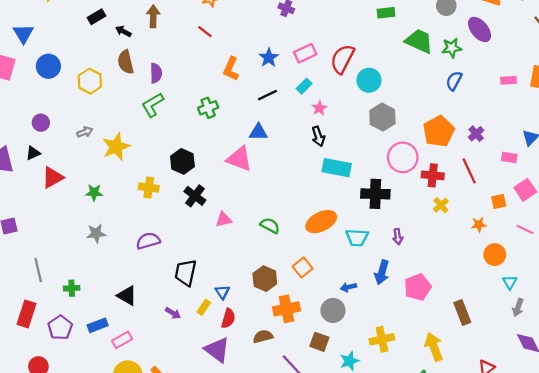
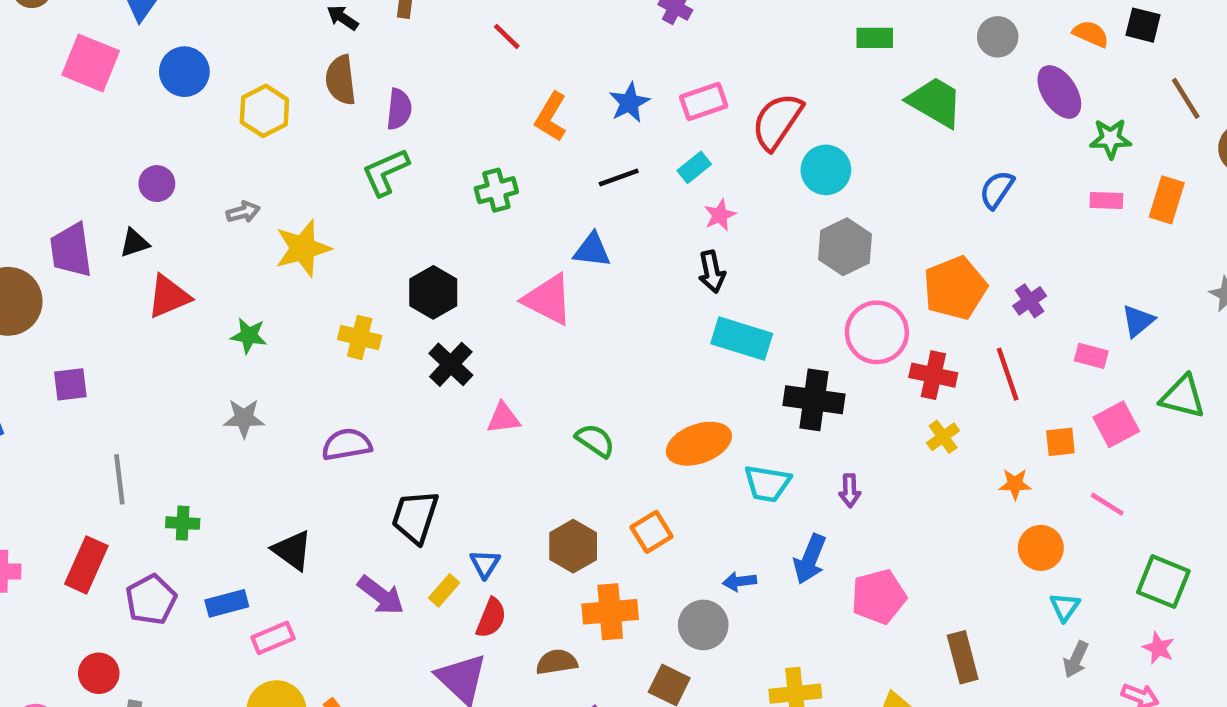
green star: (452, 48) -> (1111, 139), moved
purple arrow: (173, 313) -> (381, 595), size x1.5

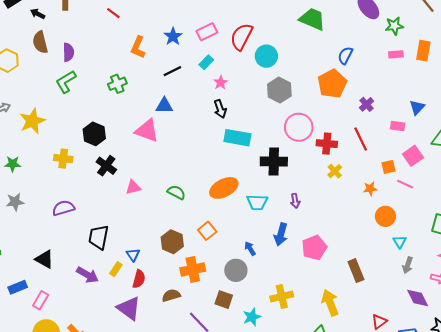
orange pentagon: (955, 288) -> (332, 84), moved
pink line: (1107, 504) -> (405, 184), moved
blue arrow: (740, 581) -> (250, 248), turned 72
pink rectangle: (273, 638) -> (41, 300), turned -30

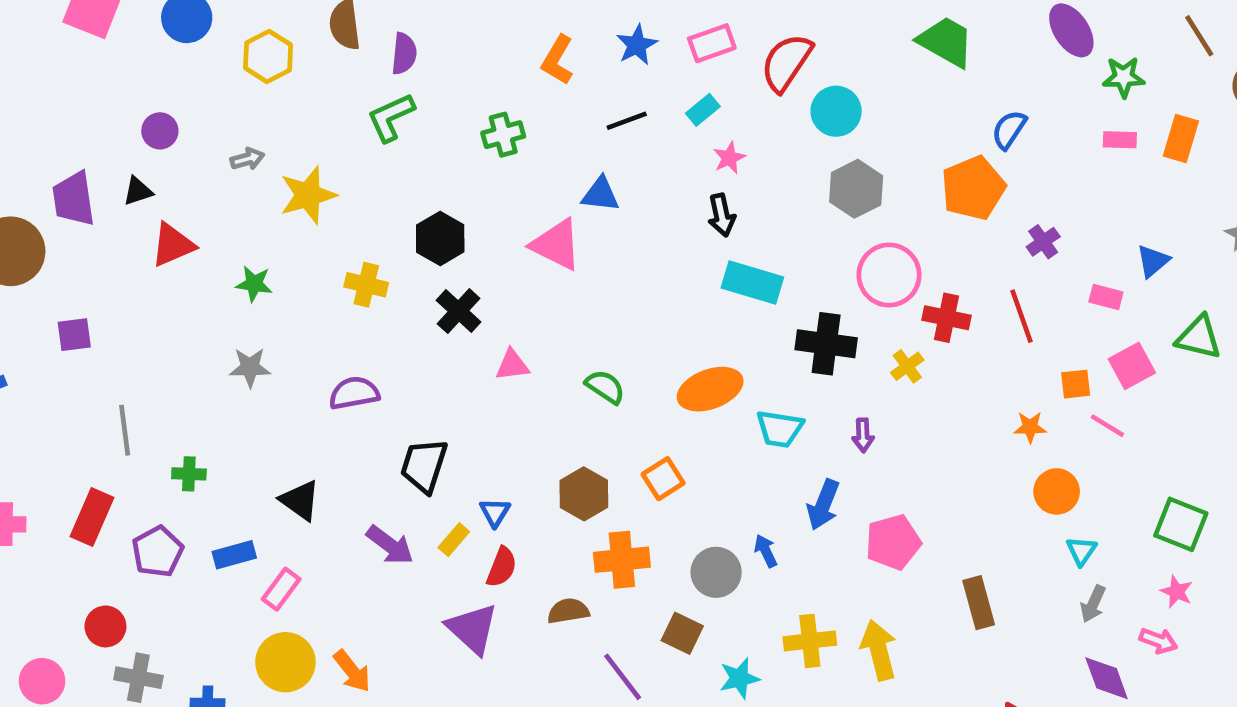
yellow cross: (335, 171) -> (907, 366), moved
blue arrow: (250, 248) -> (766, 551), moved
yellow arrow: (330, 303) -> (879, 650), moved

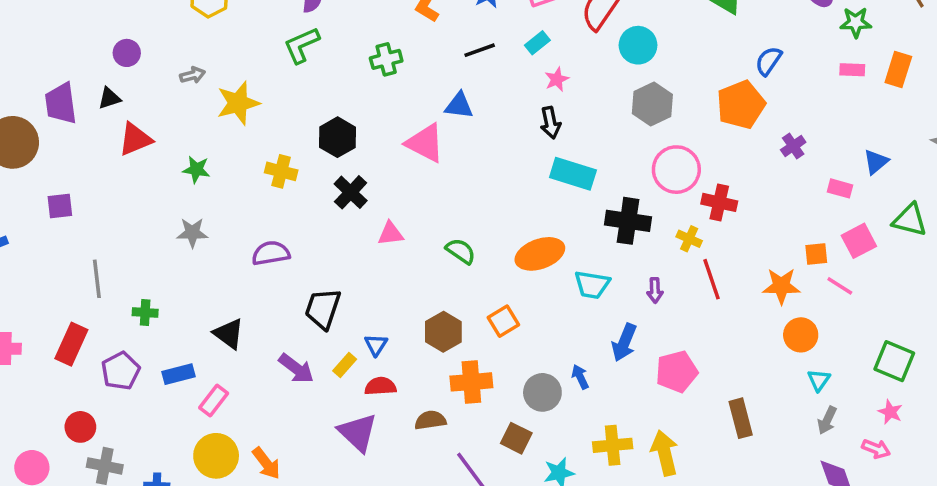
red line: (1022, 316) -> (711, 279), moved
yellow cross: (907, 366) -> (689, 239), turned -30
orange star: (1030, 427) -> (781, 286), size x1.5
red semicircle: (502, 567) -> (380, 386), turned -116

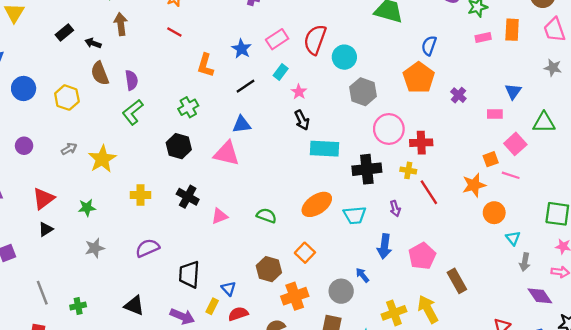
black triangle: (109, 98) -> (46, 229), moved
black hexagon: (337, 137) -> (179, 146), moved
brown rectangle: (741, 418) -> (457, 281), moved

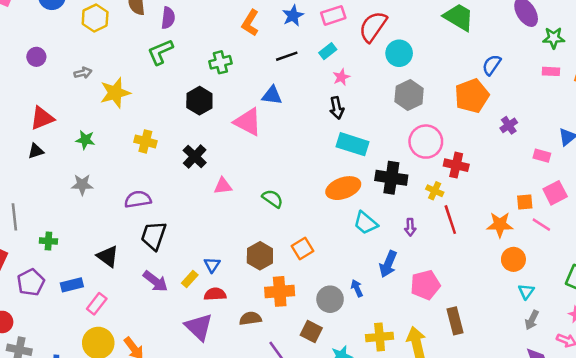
orange ellipse: (317, 204) -> (343, 188), moved
cyan trapezoid: (355, 215) -> (366, 223), turned 30
black trapezoid: (189, 274) -> (154, 236), moved

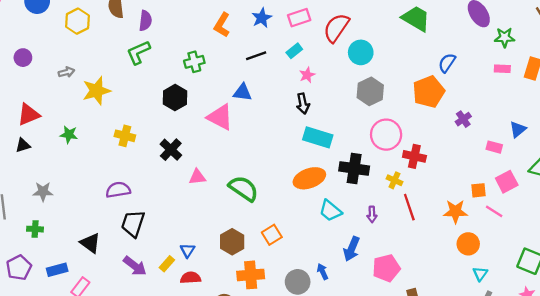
gray star: (82, 185) -> (43, 192), moved
green semicircle: (272, 199) -> (244, 188), size x1.5

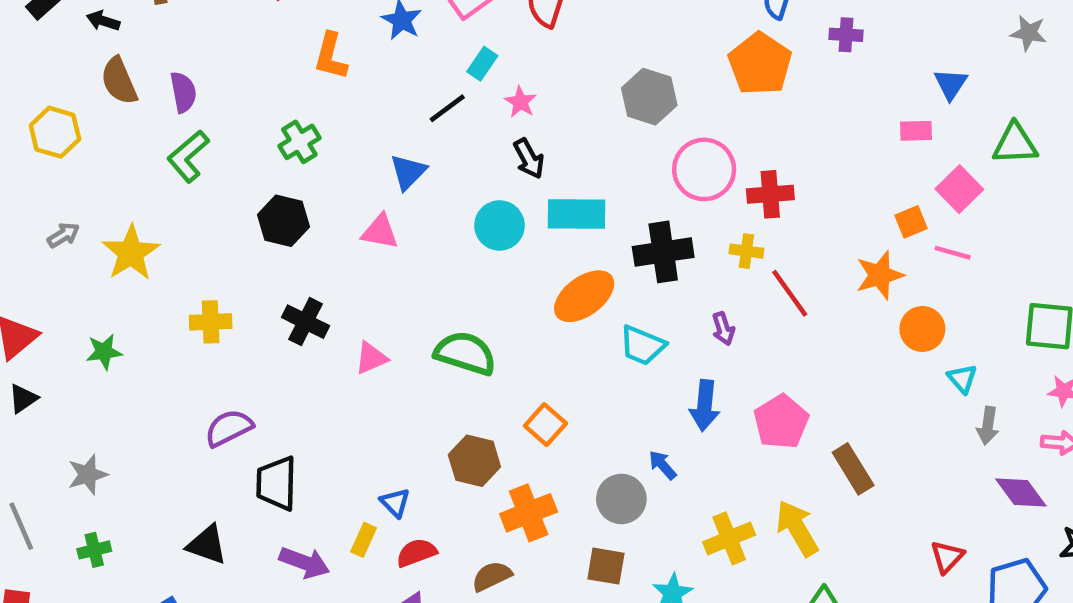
cyan circle: (361, 52) -> (499, 225), moved
black line: (256, 56) -> (447, 108), moved
blue triangle: (242, 92) -> (408, 172), turned -36
pink triangle: (220, 117) -> (380, 232), size x0.7
purple cross: (463, 119) -> (846, 35), moved, turned -35

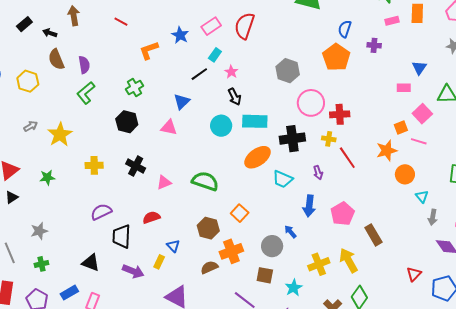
orange L-shape: (331, 56) -> (149, 50), turned 55
red semicircle: (416, 553) -> (151, 217), moved
brown semicircle: (492, 576) -> (209, 267), moved

